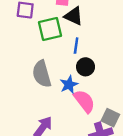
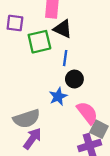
gray semicircle: (42, 74) -> (27, 119), moved, turned -92
pink semicircle: (84, 101) -> (87, 113), moved

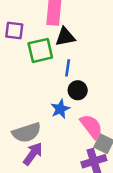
black triangle: (63, 29) -> (65, 37), turned -36

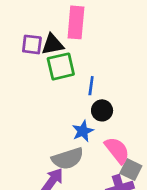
black triangle: (65, 37) -> (53, 44), moved
gray semicircle: (27, 133) -> (68, 159), moved

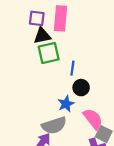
purple square: (32, 44) -> (37, 18), moved

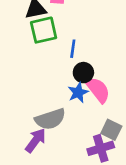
blue star: (66, 104) -> (78, 93), moved
pink semicircle: (93, 119) -> (98, 90), moved

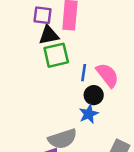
pink semicircle: (98, 90) -> (107, 75), moved

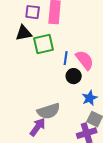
black triangle: (49, 35) -> (24, 33), moved
blue star: (89, 114) -> (90, 98), moved

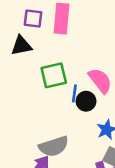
green square: (44, 44) -> (54, 75), moved
blue line: (66, 58) -> (74, 93), moved

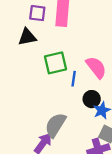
black circle: (86, 101) -> (92, 99), moved
gray semicircle: (54, 146) -> (55, 125), turned 140

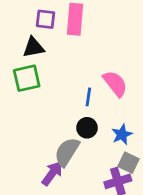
green square: (55, 63) -> (27, 78), moved
black circle: (92, 99) -> (87, 128), moved

